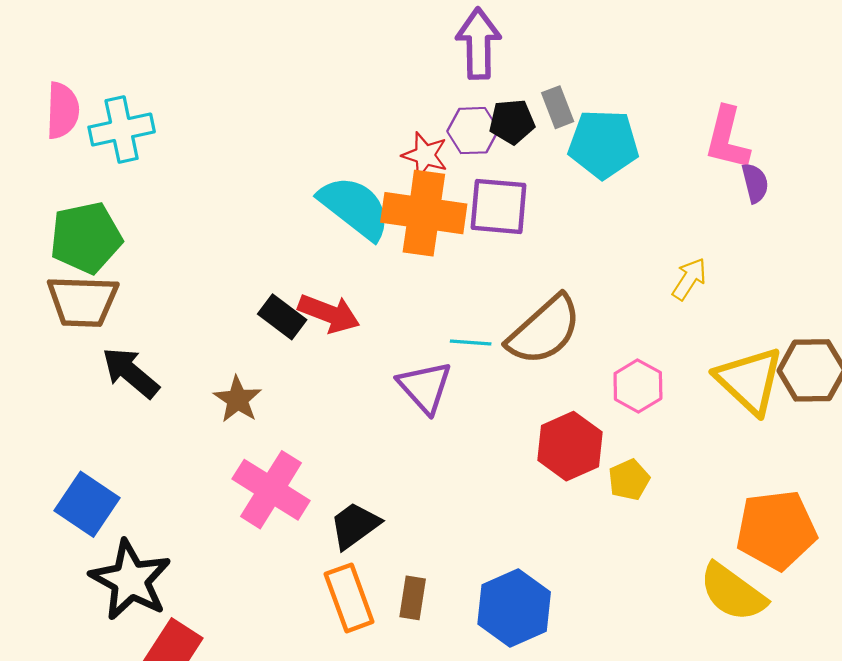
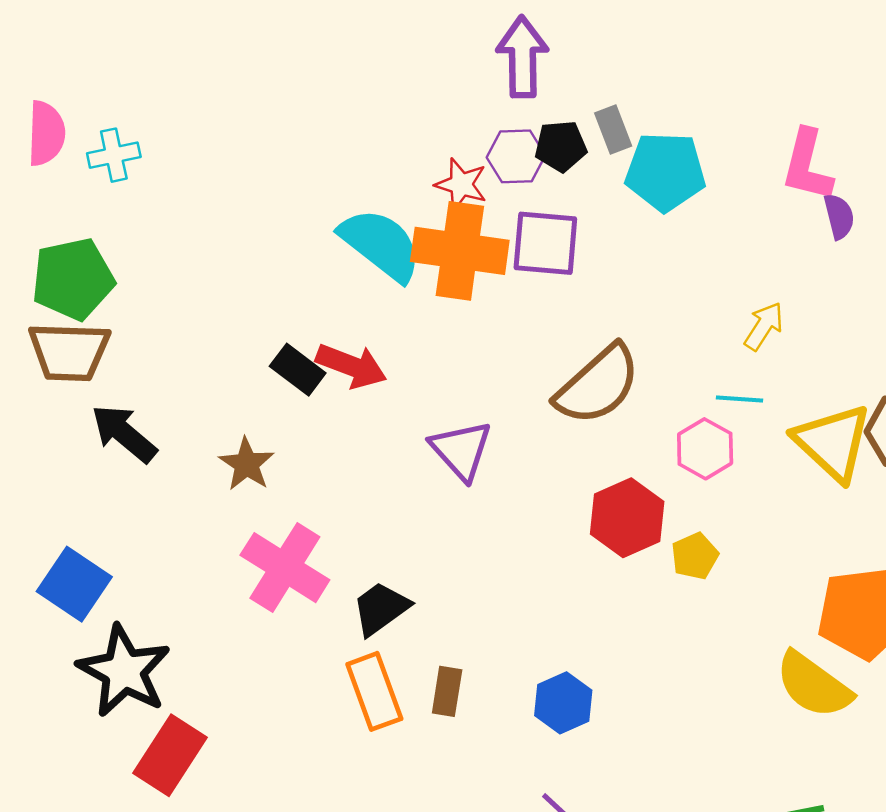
cyan cross: (122, 129) -> (114, 155), size x0.7
cyan line: (471, 343) -> (739, 399), moved
blue hexagon: (514, 608) -> (563, 703), size x0.7

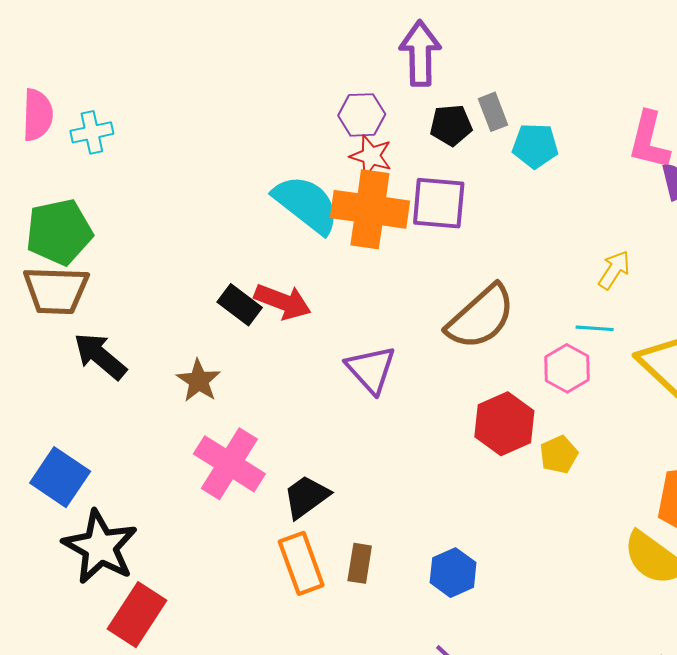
purple hexagon: (516, 156) -> (362, 115), moved
cyan pentagon: (665, 172) -> (535, 146), size x0.7

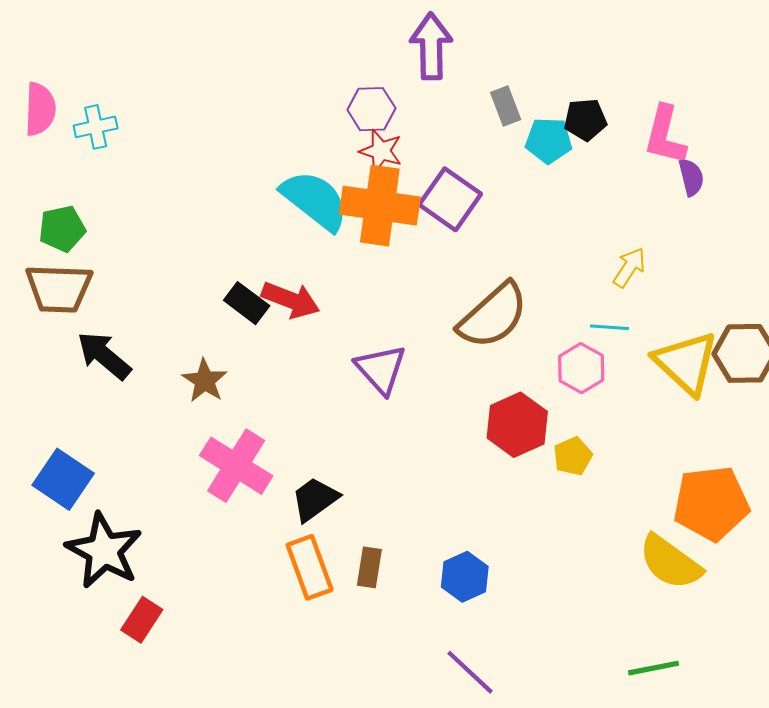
black pentagon: (451, 125) -> (585, 120), moved
purple square: (439, 203) -> (450, 199), turned 30
green pentagon: (59, 232) -> (62, 229), size x0.7
red rectangle: (137, 615) -> (142, 620), size x0.7

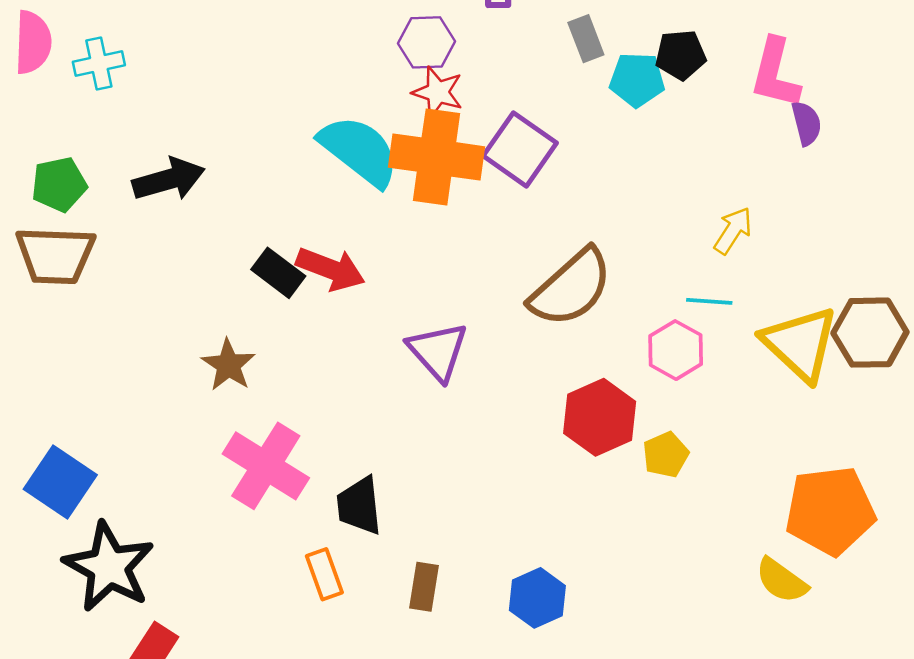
black arrow: (104, 356) -> (169, 179), moved, turned 124
black trapezoid: (315, 499) -> (359, 506), turned -60
yellow semicircle: (670, 562) -> (782, 580), size x0.7
orange rectangle: (310, 567) -> (324, 574), moved, size x0.7

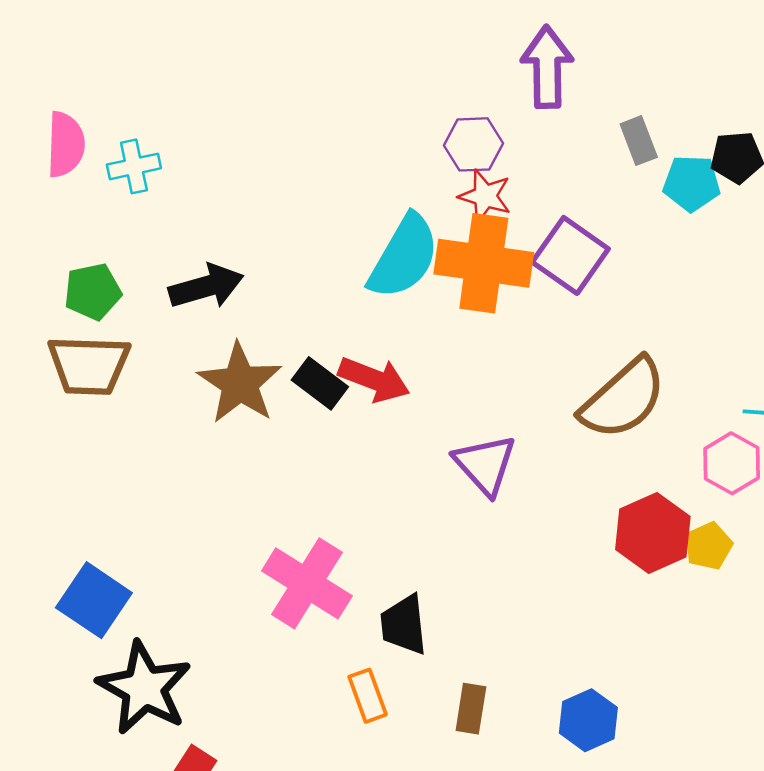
cyan semicircle: (359, 151) -> (404, 257), turned 82
brown star: (228, 365) -> (240, 383), moved, size x1.5
yellow pentagon: (666, 455) -> (708, 546), moved

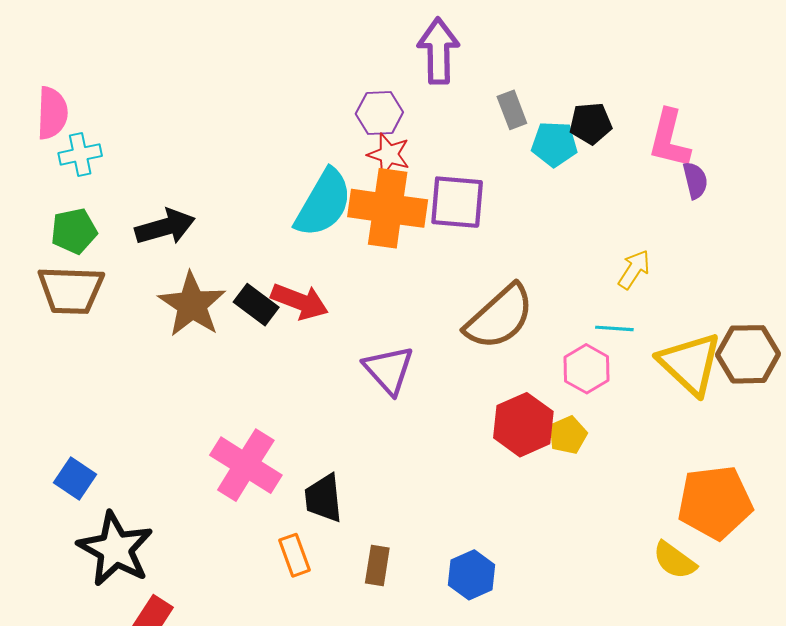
cyan cross: (134, 166) -> (80, 154), moved
purple square: (570, 255) -> (457, 202), turned -30
blue square: (94, 600) -> (75, 479), size x0.7

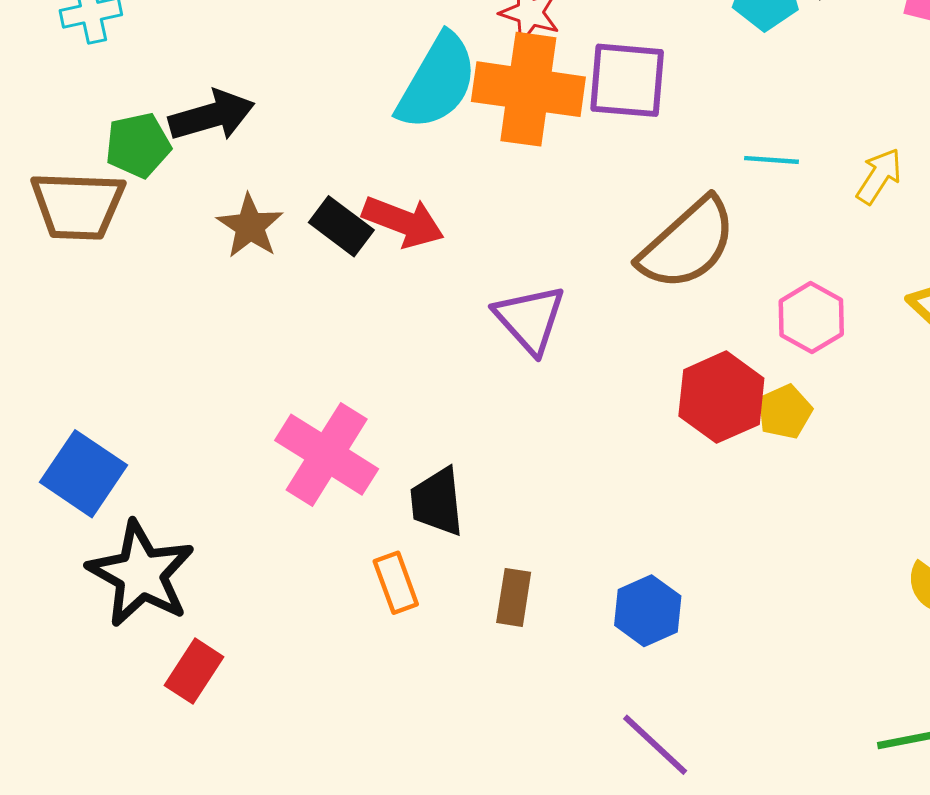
green pentagon: (74, 231) -> (138, 145), moved
brown star: (192, 305) -> (250, 226), size x0.7
cyan line: (614, 328) -> (771, 160), moved
blue square: (75, 479) -> (84, 474), size x1.4

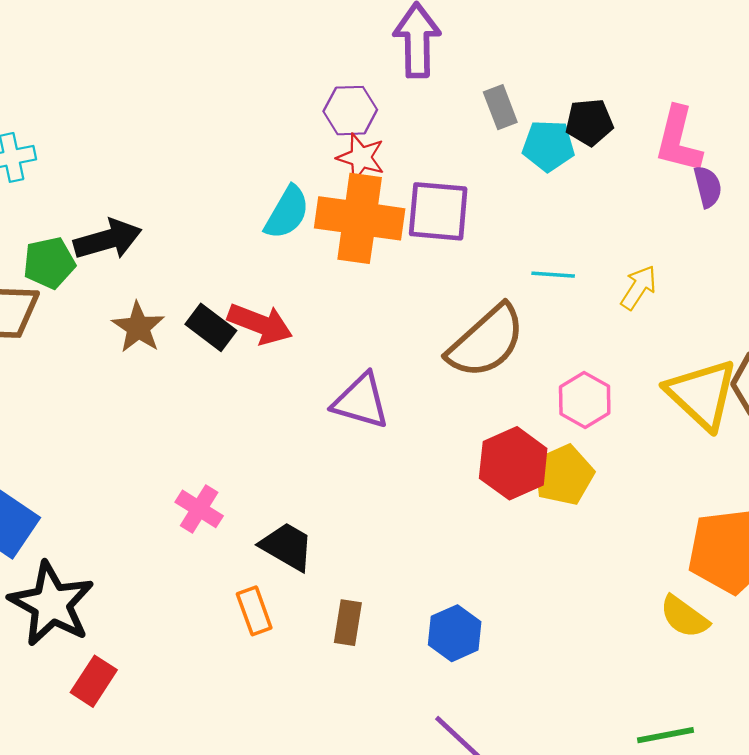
cyan semicircle: (437, 82) -> (287, 212), size x0.7
purple triangle: (530, 319) -> (361, 401), turned -32
yellow pentagon: (785, 412) -> (564, 475), size x1.4
pink cross: (327, 455) -> (199, 509), size x0.6
black trapezoid: (437, 502) -> (287, 546), turned 126

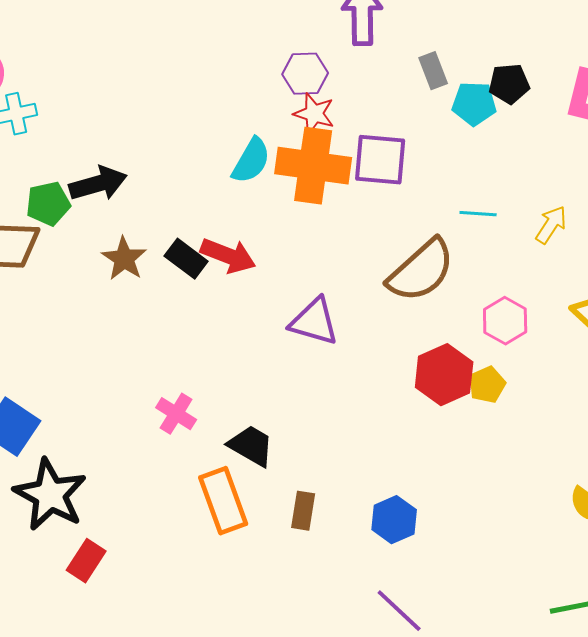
yellow pentagon: (564, 475) -> (487, 385), size x0.7
orange rectangle: (254, 611) -> (223, 501), size x1.6

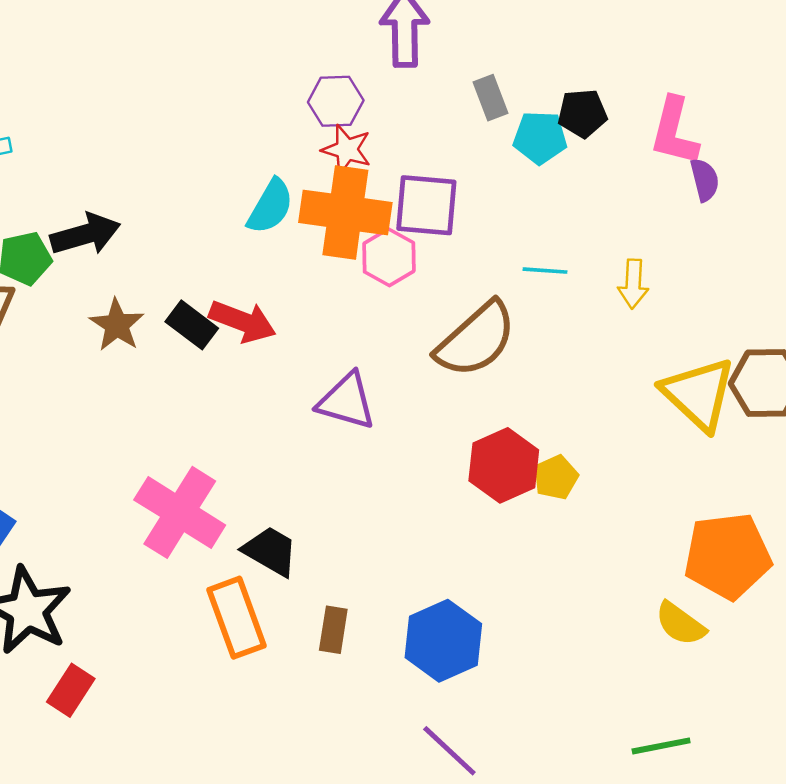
yellow arrow: (551, 225) -> (633, 284), turned 150
pink hexagon: (505, 321) -> (389, 257), moved
pink cross: (176, 414) -> (180, 512), size x1.8
blue hexagon: (394, 520) -> (443, 641), size x1.4

